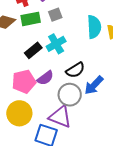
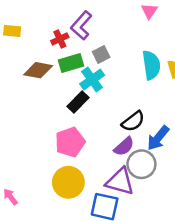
cyan cross: (56, 44) -> (92, 80), moved
purple semicircle: (45, 78) -> (124, 146), moved
gray circle: (70, 95) -> (141, 164), moved

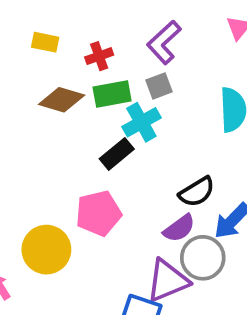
purple L-shape: (81, 25) -> (164, 42), moved
yellow rectangle: (12, 31) -> (45, 42), moved
yellow circle: (68, 182) -> (46, 250), moved
purple triangle: (120, 182) -> (168, 281), turned -44

